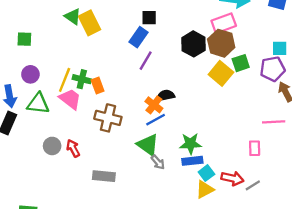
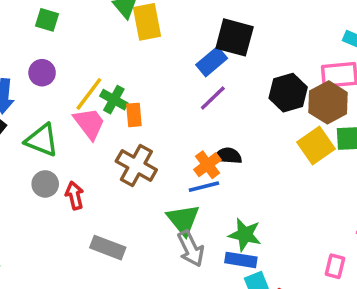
black square: (149, 18) -> (235, 37), size x1.6
green triangle: (38, 104) -> (42, 140), moved
gray arrow: (158, 162) -> (191, 249), size x1.5

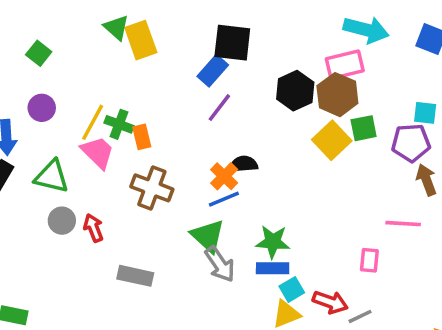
green square: (47, 20) -> (39, 53), turned 30

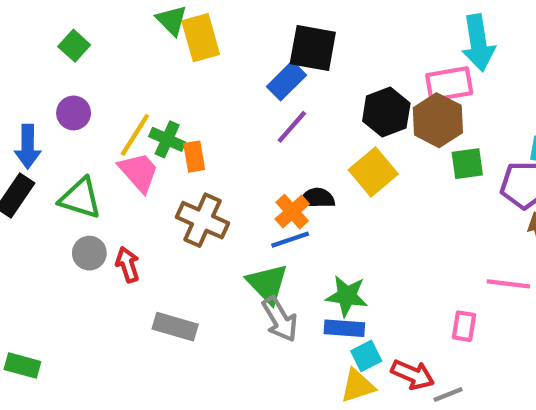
cyan arrow: (366, 30) -> (478, 43), turned 63
yellow square: (332, 140) -> (373, 172), moved

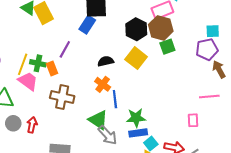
purple line: (292, 127) -> (65, 49), moved
green square: (467, 164) -> (167, 47), moved
black semicircle: (317, 198) -> (106, 61), moved
blue line: (290, 240) -> (115, 99), moved, turned -66
red arrow: (128, 265) -> (32, 125), turned 42

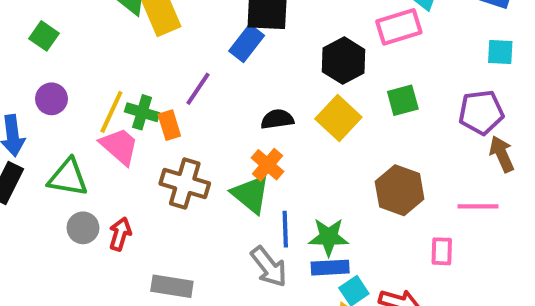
brown hexagon: (161, 28) -> (400, 190), moved
cyan square: (213, 31) -> (500, 52), moved
blue line: (115, 99) -> (285, 229), moved
green triangle: (98, 120) -> (251, 194), moved

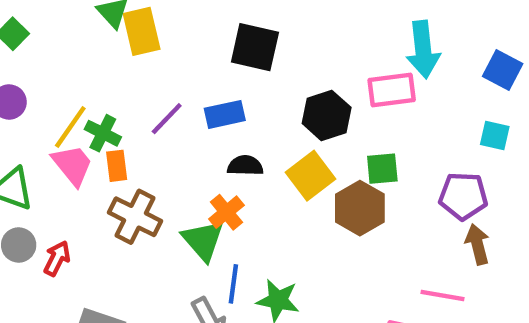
blue rectangle: (247, 43) -> (225, 114), moved, turned 30
orange rectangle: (169, 125) -> (117, 166), moved
brown hexagon: (400, 190) -> (360, 208), moved

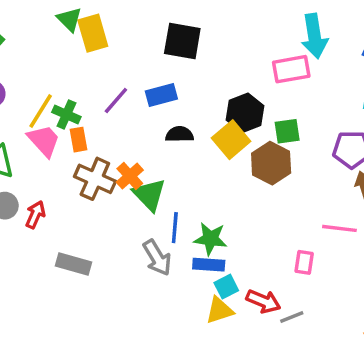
black hexagon: (327, 115) -> (245, 113), moved
orange cross: (226, 212) -> (130, 176), moved

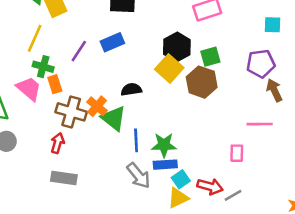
yellow line: (41, 111) -> (35, 38), moved
black semicircle: (179, 134) -> (131, 89), moved
red arrow: (35, 215) -> (58, 143), moved
gray arrow: (157, 258) -> (138, 176), moved

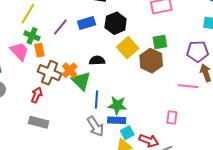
black hexagon: (177, 47) -> (116, 23), moved
pink line: (260, 124) -> (188, 86), moved

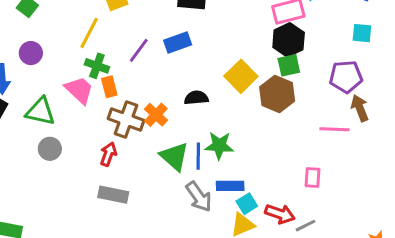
black hexagon: (116, 23) -> (289, 40), moved
green triangle: (81, 81) -> (174, 156), moved
green star: (117, 105) -> (219, 146), moved

